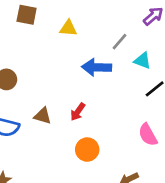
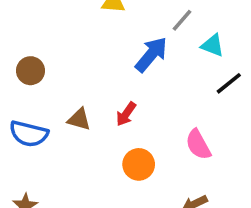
blue arrow: (97, 67) -> (151, 54), turned 128
pink semicircle: (148, 135) -> (198, 145), moved

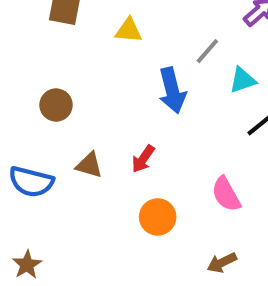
cyan triangle: (213, 45) -> (243, 80), turned -40
blue arrow: (151, 54) -> (172, 90), turned 126
brown circle: (31, 71) -> (56, 105), moved

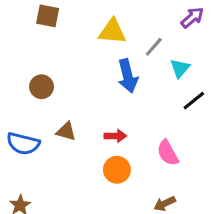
yellow triangle: (129, 30) -> (112, 31), moved, size x1.4
cyan triangle: (243, 80) -> (180, 68), turned -30
red arrow: (143, 159) -> (115, 136), moved, turned -125

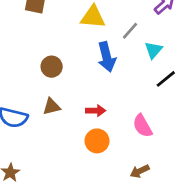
brown circle: (42, 87) -> (52, 67), moved
brown triangle: (66, 131) -> (52, 106), turned -30

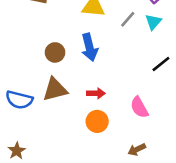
cyan triangle: (153, 50) -> (153, 22), moved
blue arrow: (107, 57) -> (89, 47), moved
brown triangle: (52, 106) -> (55, 89), size x1.5

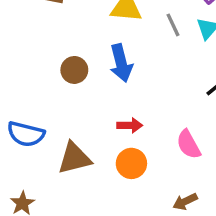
gray line: (128, 19) -> (173, 25), turned -66
brown triangle: (55, 89) -> (74, 158), moved

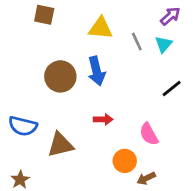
brown circle: (74, 70) -> (60, 76), size x1.5
orange circle: (131, 163) -> (125, 161), moved

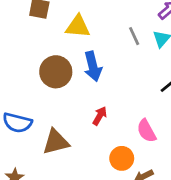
yellow triangle: (101, 28) -> (78, 26), moved
red arrow: (103, 119) -> (100, 116), turned -60

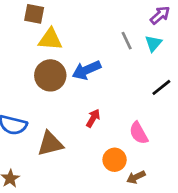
yellow triangle: (78, 26) -> (50, 39), moved
blue arrow: (93, 66) -> (86, 70), turned 80

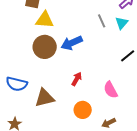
orange circle: (115, 160) -> (83, 110), moved

